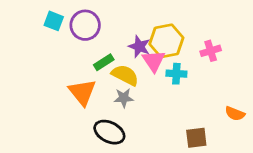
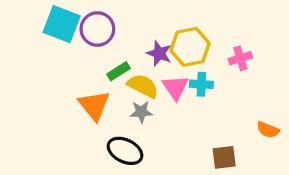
cyan square: (54, 21) -> (62, 24), size x1.6
pink triangle: (154, 61) -> (175, 88), moved

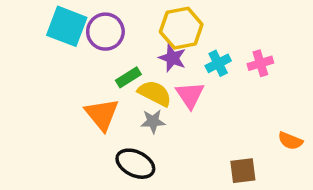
yellow hexagon: (190, 47) -> (181, 28), moved
cyan cross: (201, 84) -> (218, 63), moved, turned -30

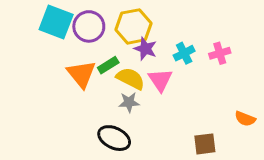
yellow hexagon: (181, 28) -> (133, 26), moved
orange triangle: (102, 114) -> (81, 74), moved

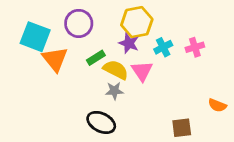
cyan square: (56, 22) -> (35, 37), moved
yellow hexagon: (133, 26) -> (137, 22), moved
orange triangle: (81, 74) -> (55, 59), moved

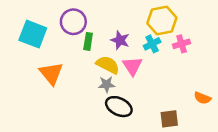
yellow hexagon: (137, 22) -> (162, 21), moved
green rectangle: (96, 58) -> (88, 41), moved, turned -49
orange triangle: (55, 59) -> (51, 73), moved
black ellipse: (101, 122) -> (119, 107), moved

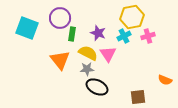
orange triangle: (51, 73) -> (60, 60), moved

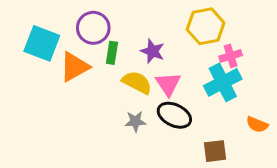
cyan cross: (124, 36) -> (223, 82), moved, size x1.6
orange triangle: (60, 60) -> (75, 67), moved, turned 40
gray star: (87, 69) -> (135, 121), moved
black ellipse: (97, 87) -> (174, 115), moved

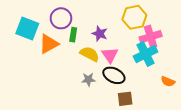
pink cross: (231, 56) -> (151, 37), size x1.5
brown square: (215, 151) -> (125, 99), moved

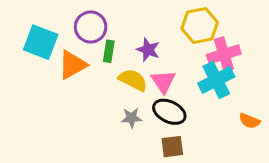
brown square: (125, 99) -> (172, 147), moved

